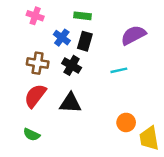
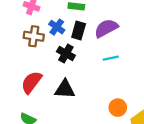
purple semicircle: (133, 35) -> (106, 28), moved
brown cross: (38, 63) -> (34, 36), moved

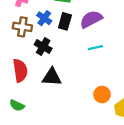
black cross: (66, 53) -> (43, 47), moved
red semicircle: (31, 82) -> (20, 71), turned 135

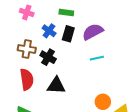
brown cross: (22, 27) -> (27, 49), moved

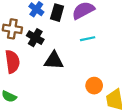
black triangle: (56, 86) -> (54, 60), moved

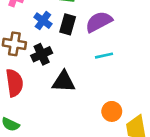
black cross: (35, 38) -> (42, 54), turned 35

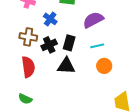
black rectangle: (68, 24) -> (69, 43), moved
orange circle: (112, 111) -> (104, 66), moved

